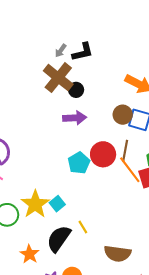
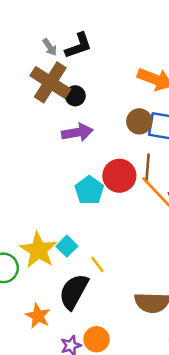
gray arrow: (61, 51) -> (50, 47), turned -64
yellow line: (83, 227) -> (97, 264), moved

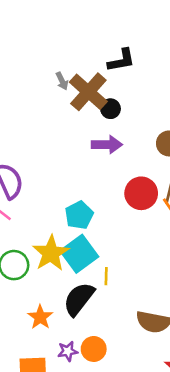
gray arrow: (50, 47) -> (62, 81), moved
cyan pentagon: (89, 190) -> (79, 215), moved
cyan square: (67, 246) -> (79, 254), size x1.8
yellow line: (97, 264) -> (106, 276), turned 30

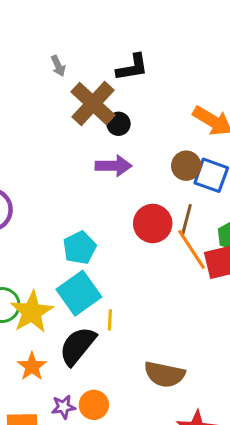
gray arrow: (62, 81) -> (58, 66), moved
yellow star: (51, 253) -> (32, 312), moved

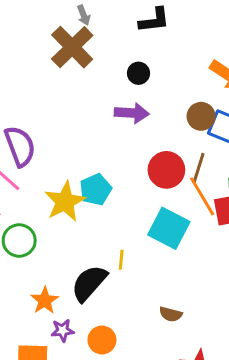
brown cross: (93, 104) -> (72, 47), moved
cyan square: (79, 293) -> (169, 228), moved, turned -30
yellow star: (32, 312) -> (65, 202), moved
brown semicircle: (165, 374) -> (171, 314), size x0.6
purple star: (63, 407) -> (63, 330), moved

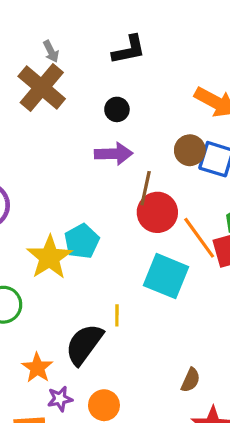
brown line: (199, 168) -> (146, 188), moved
brown semicircle: (171, 314) -> (191, 380), moved, turned -75

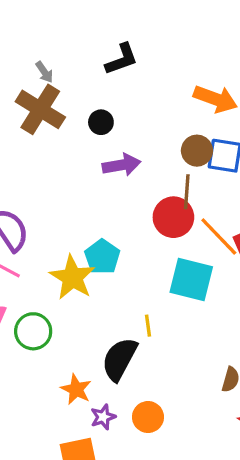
black circle: (117, 109) -> (101, 122), moved
brown line: (146, 188) -> (187, 192), moved

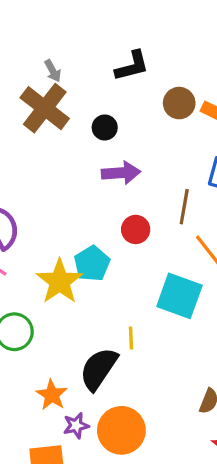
brown circle: (197, 151) -> (179, 103), moved
red circle: (173, 217) -> (136, 229), moved, size x0.7
orange circle: (148, 417) -> (121, 430), size x1.5

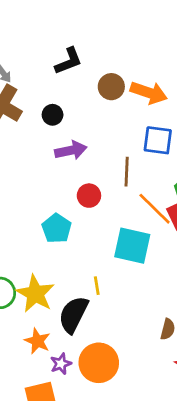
yellow star: (60, 281) -> (35, 294), moved

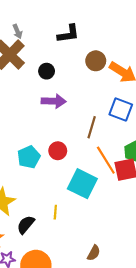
red circle: (89, 196) -> (58, 151), moved
yellow line: (97, 286) -> (55, 212), moved
black semicircle: (73, 315) -> (26, 225), size x0.7

